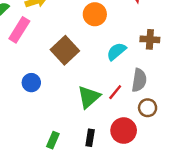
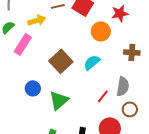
orange circle: (95, 14) -> (101, 31), moved
cyan semicircle: (116, 51) -> (92, 62), moved
green triangle: (89, 97) -> (59, 100), moved

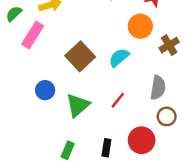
orange circle: (101, 31) -> (140, 26), moved
brown cross: (132, 52) -> (169, 45), turned -35
red line: (103, 96) -> (118, 100), moved

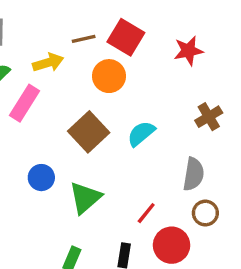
orange circle: (140, 26) -> (109, 76), moved
red line: (118, 100) -> (146, 213), moved

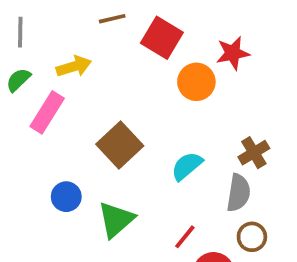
brown line: (84, 39) -> (112, 19), moved
orange circle: (109, 76) -> (196, 82), moved
brown cross: (209, 117) -> (254, 153), moved
cyan semicircle: (141, 134) -> (187, 166), moved

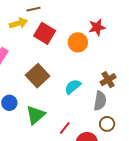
red square: (162, 38) -> (45, 33), moved
yellow arrow: (74, 66) -> (18, 23), moved
red line: (185, 237) -> (65, 128), moved

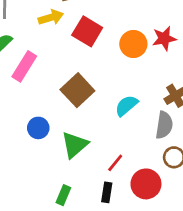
red star: (97, 27) -> (164, 38), moved

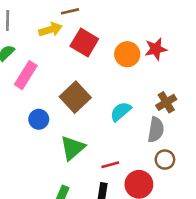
blue circle: (38, 128) -> (39, 119), moved
red line: (115, 163) -> (110, 165), turned 36

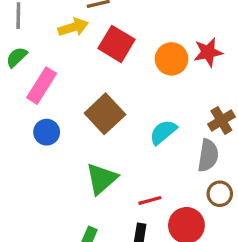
blue circle: (39, 119) -> (47, 132), moved

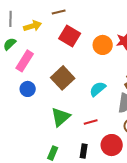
yellow arrow: (73, 27) -> (33, 26), moved
red line: (150, 200) -> (91, 122), moved

